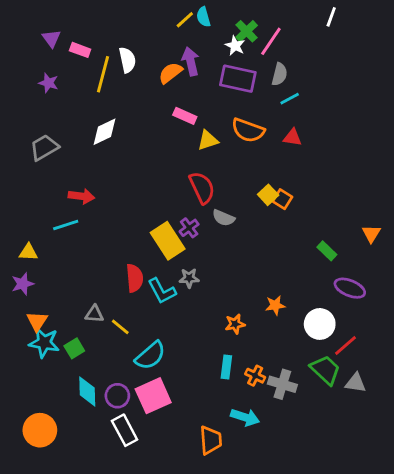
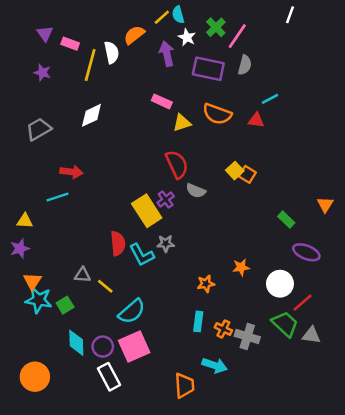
white star: (235, 46) -> (187, 37), moved
orange semicircle: (170, 73) -> (134, 35), moved
cyan line: (290, 99) -> (270, 99), moved

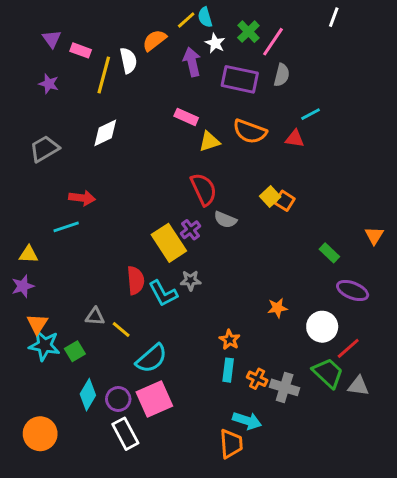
orange star: (206, 284) -> (230, 340), moved, turned -30
cyan diamond: (76, 343) -> (88, 395), turned 32
orange trapezoid: (184, 386) -> (231, 444), moved

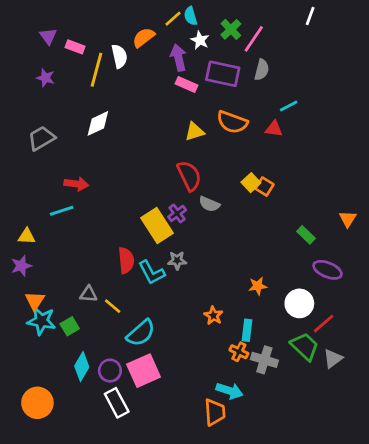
pink rectangle: (186, 117) -> (187, 84), moved
cyan rectangle: (228, 370) -> (247, 330), moved
gray triangle: (358, 386) -> (333, 358), turned -45

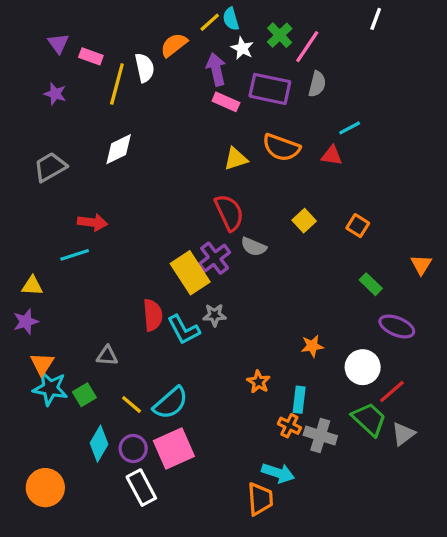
orange square: (264, 187) -> (358, 226), moved
purple cross: (177, 213) -> (215, 258), size x1.4
yellow line: (113, 306) -> (132, 405), moved

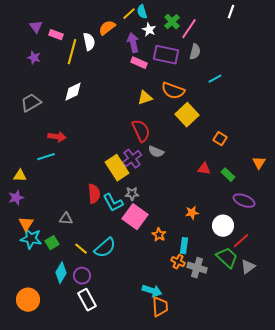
red triangle: (332, 156) -> (204, 169), moved
yellow square: (304, 221) -> (187, 115), moved, size x1.6
pink square: (174, 449) -> (135, 217), moved, turned -30
cyan arrow: (278, 473) -> (152, 291), moved

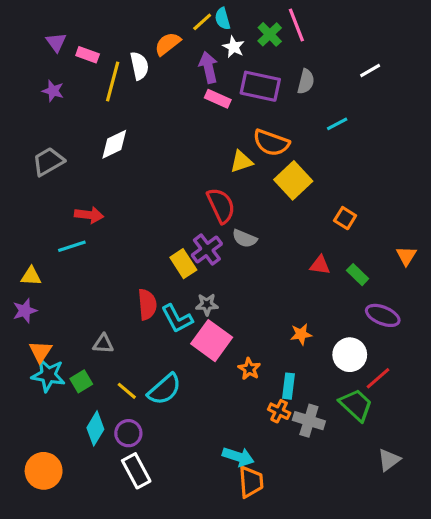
white line: (231, 12) -> (370, 70), moved, turned 40
pink line: (189, 29) -> (296, 25), moved, turned -55
yellow triangle: (145, 98) -> (241, 162), moved
yellow rectangle: (117, 168) -> (183, 264), size x0.7
gray triangle: (248, 267) -> (389, 460), moved

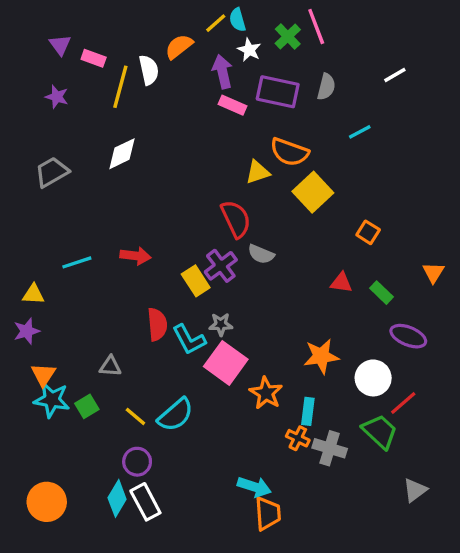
red arrow: (89, 215) -> (135, 256), moved
orange star: (301, 334) -> (321, 356), size x1.5
orange star: (249, 369) -> (266, 393), size x1.4
cyan diamond: (95, 428) -> (117, 498), moved

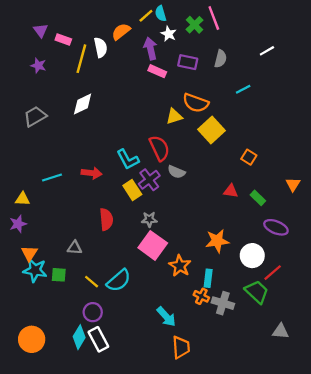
purple rectangle: (278, 92) -> (188, 62), size x0.7
cyan L-shape: (189, 339) -> (128, 159), moved
green square: (87, 406) -> (59, 275), turned 35
cyan arrow: (254, 487) -> (166, 317), moved, turned 30
gray triangle: (415, 490) -> (281, 331), turned 42

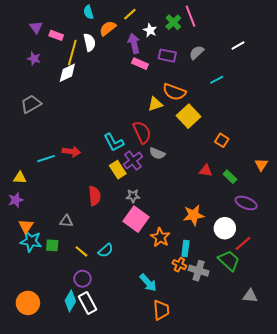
cyan semicircle: (161, 13) -> (89, 12), moved
gray semicircle: (221, 59) -> (197, 53), turned -147
white diamond: (83, 104) -> (67, 73), moved
red arrow: (92, 173) -> (71, 151), moved
cyan semicircle: (119, 280) -> (106, 250), size x0.7

